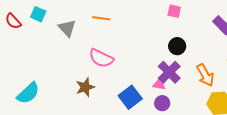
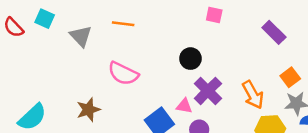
black circle: (177, 46) -> (190, 59), moved
pink triangle: (159, 84) -> (184, 106), moved
brown star: (85, 87) -> (88, 110), moved

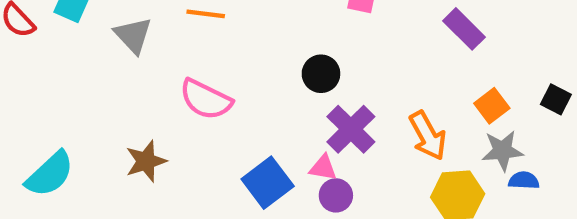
pink triangle: (184, 106) -> (323, 168), moved

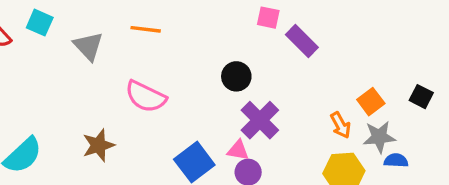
purple rectangle: (464, 29) -> (302, 41), moved
orange arrow: (428, 136) -> (341, 125), moved, size x0.7

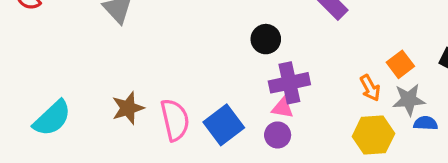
pink semicircle: (146, 97) -> (175, 120), moved, turned -129
purple cross: (260, 120) -> (289, 83), turned 33
pink triangle: (238, 150) -> (283, 108), moved

